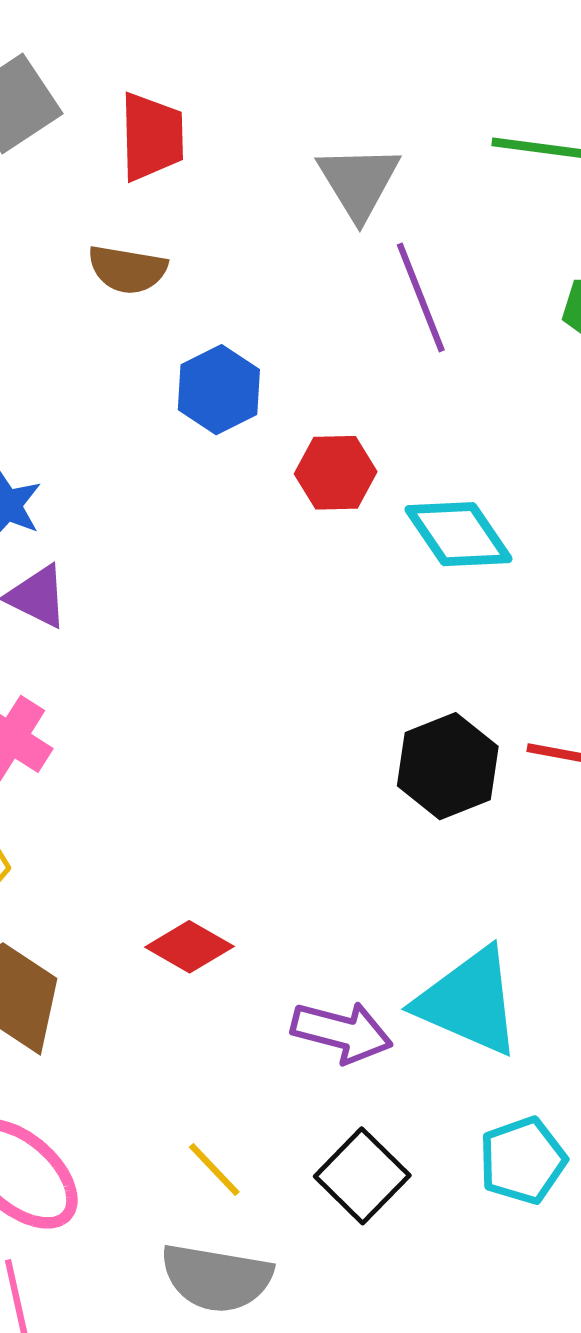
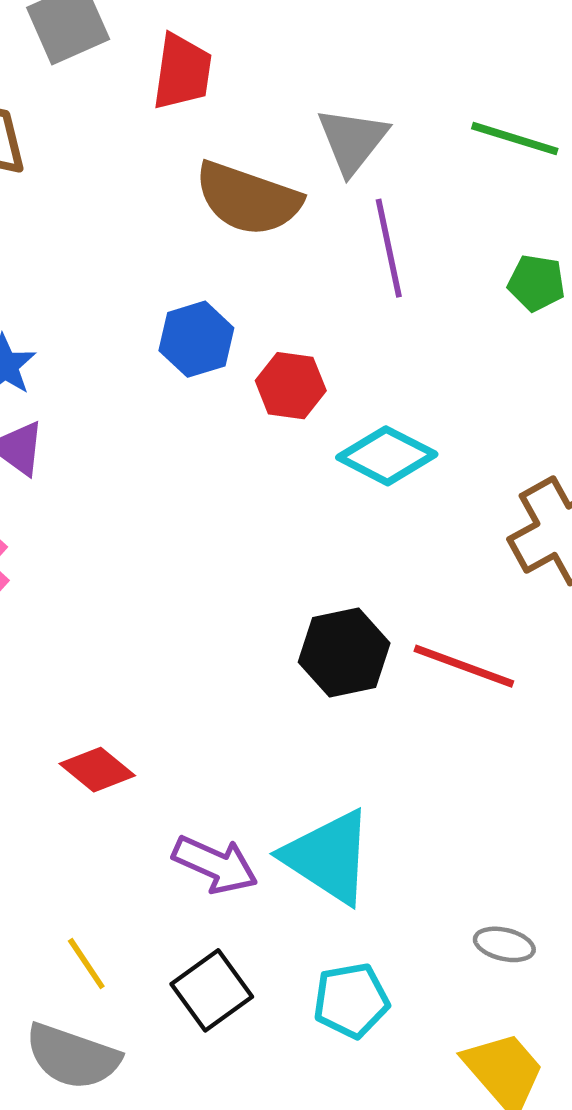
brown semicircle: (127, 269) -> (248, 199), moved, size x1.6
blue hexagon: (219, 390) -> (196, 339), moved
cyan diamond: (458, 534) -> (387, 456), turned -38

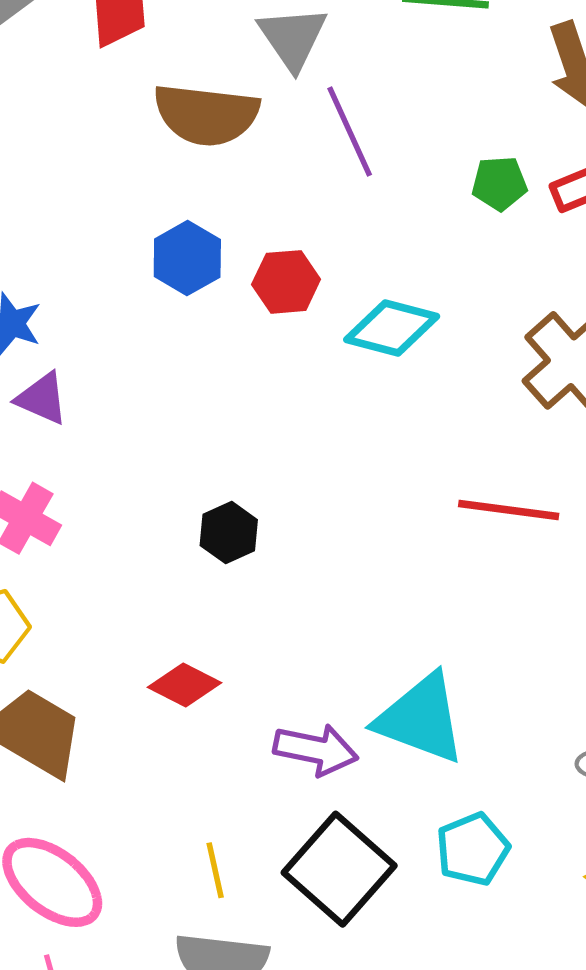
green pentagon: (536, 283) -> (499, 183), moved
black hexagon: (344, 653) -> (229, 533), moved, size x0.7
yellow line: (86, 964) -> (215, 870), turned 34
black square: (212, 990) -> (339, 869), size x1.4

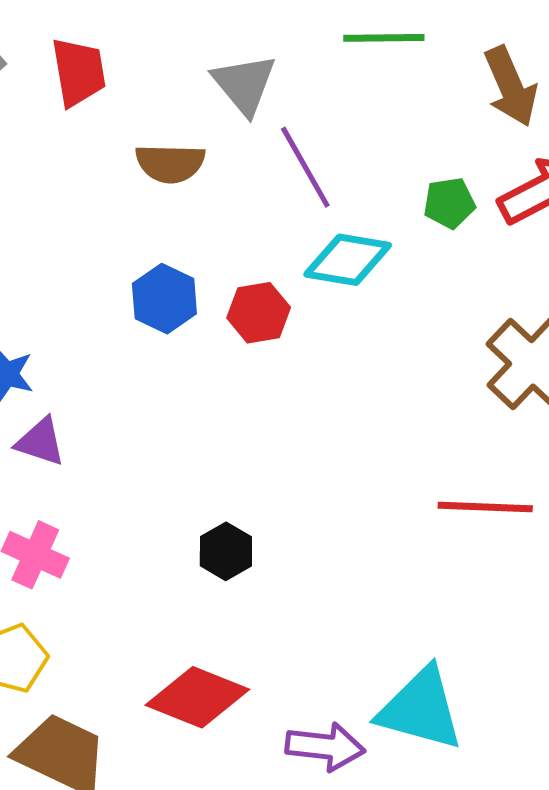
brown semicircle: (206, 115) -> (170, 163), size x0.7
cyan diamond: (392, 328) -> (348, 260), moved
red diamond: (185, 685) -> (197, 697), size x1.5

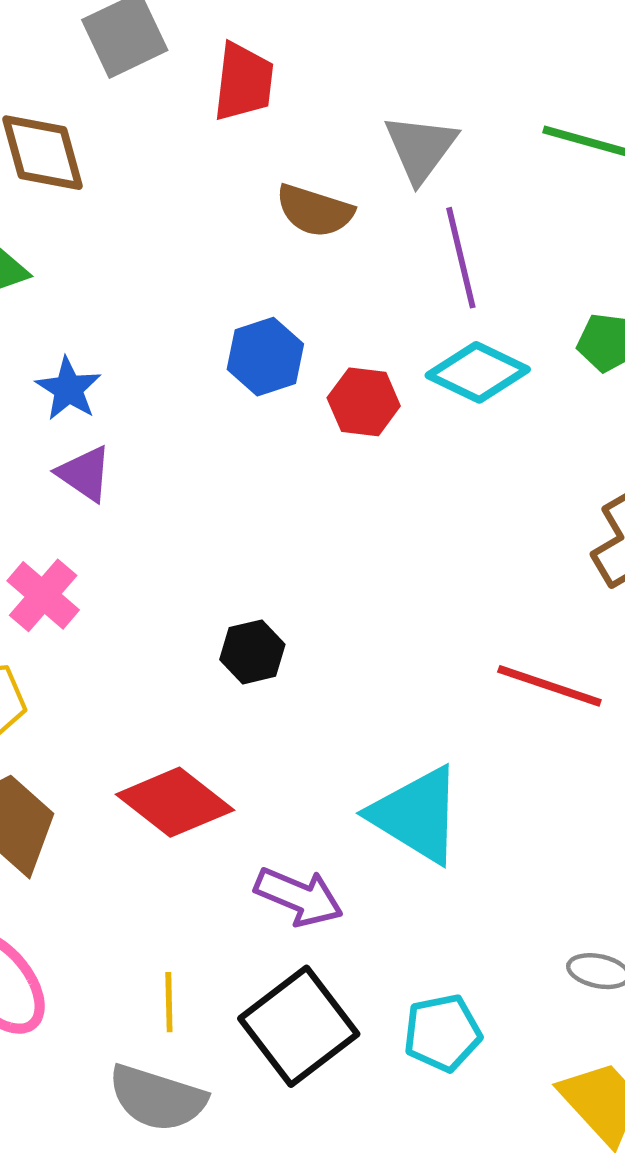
cyan triangle: (421, 709) -> (416, 815), moved

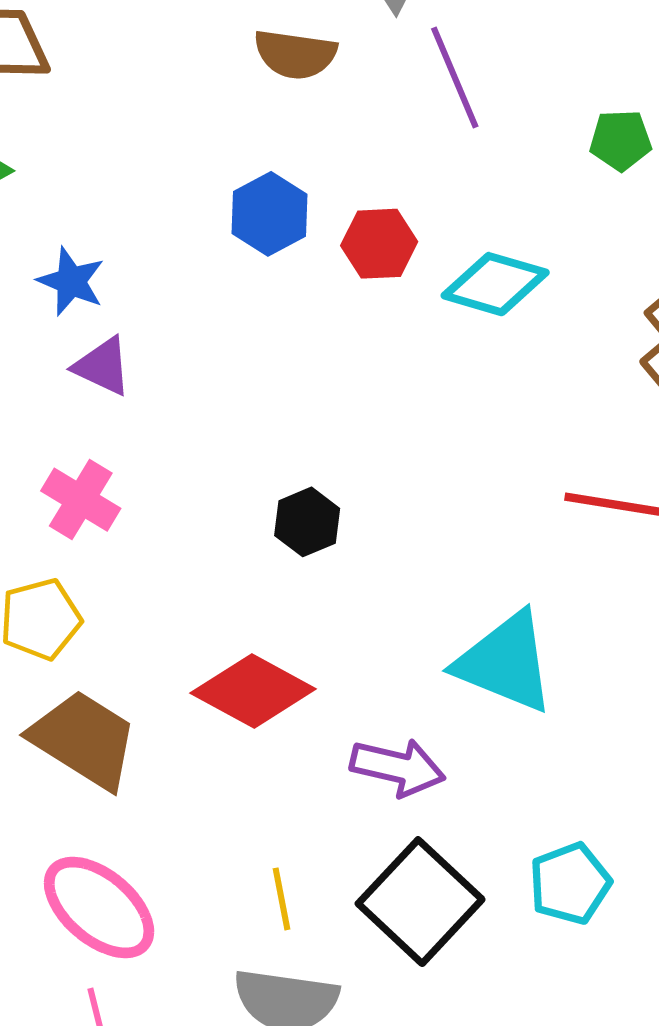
cyan diamond: (478, 372) -> (495, 284), moved

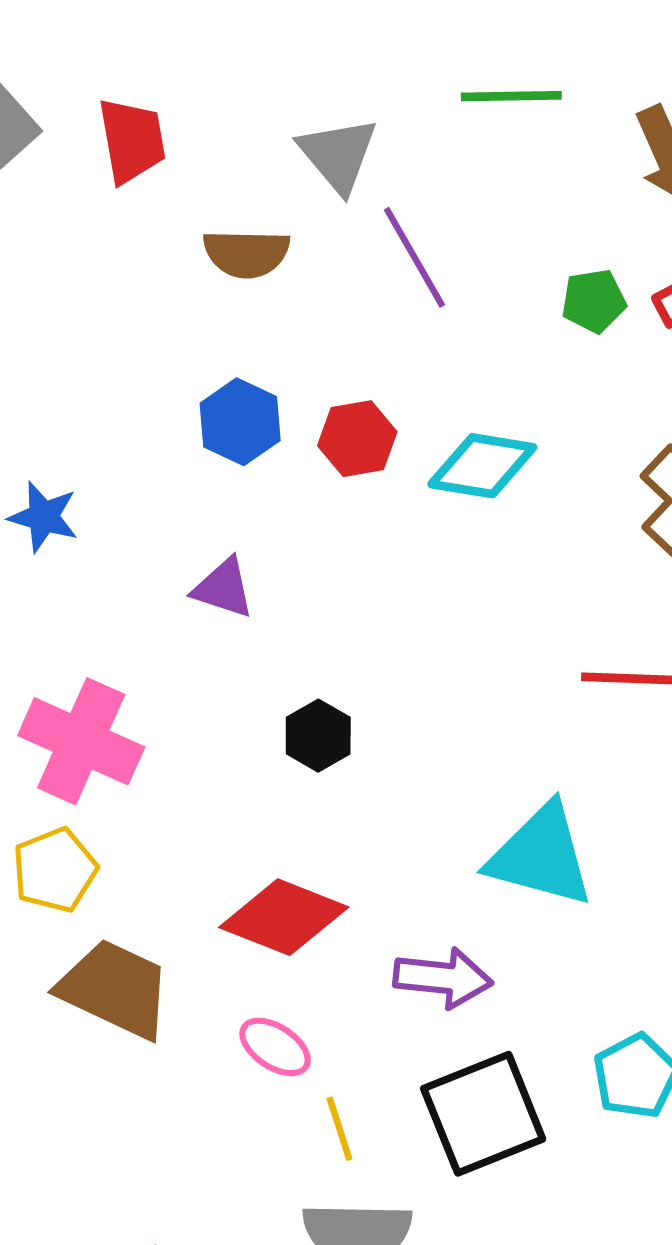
purple triangle: (103, 366) -> (223, 588), moved
pink cross: (81, 500) -> (81, 741), size x1.5
black square: (420, 902) -> (483, 1114), turned 32
pink ellipse: (99, 907) -> (275, 1047), moved, size x0.6

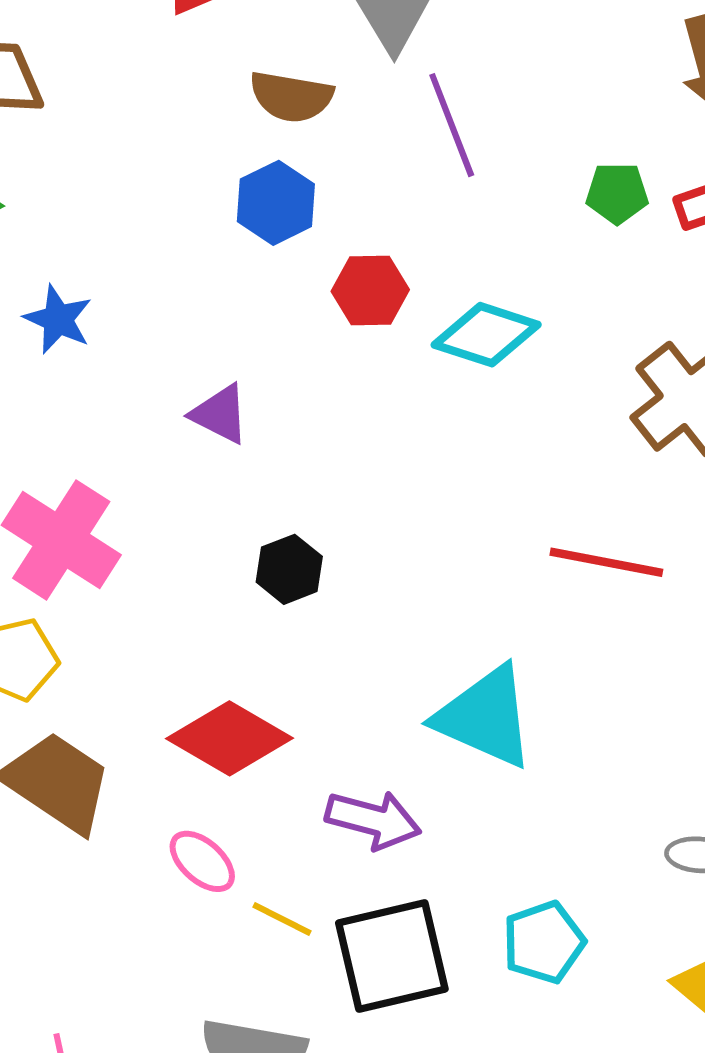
blue hexagon: (240, 422) -> (276, 203), moved
yellow line: (339, 1129) -> (282, 919), moved, turned -54

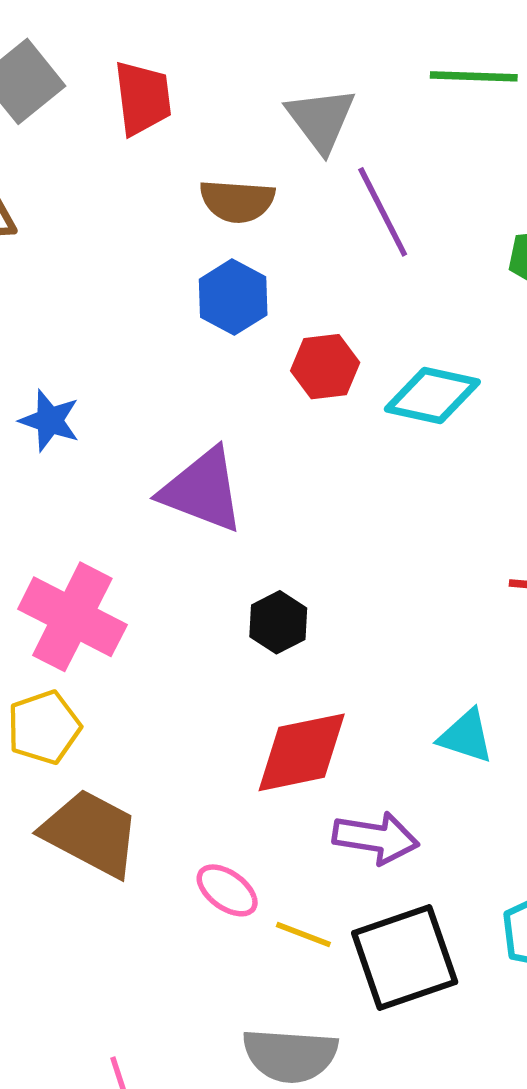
purple triangle: (220, 414) -> (202, 490), size x1.6
cyan triangle: (485, 717) -> (466, 736), size x0.6
red diamond: (230, 738) -> (302, 752), moved, turned -36

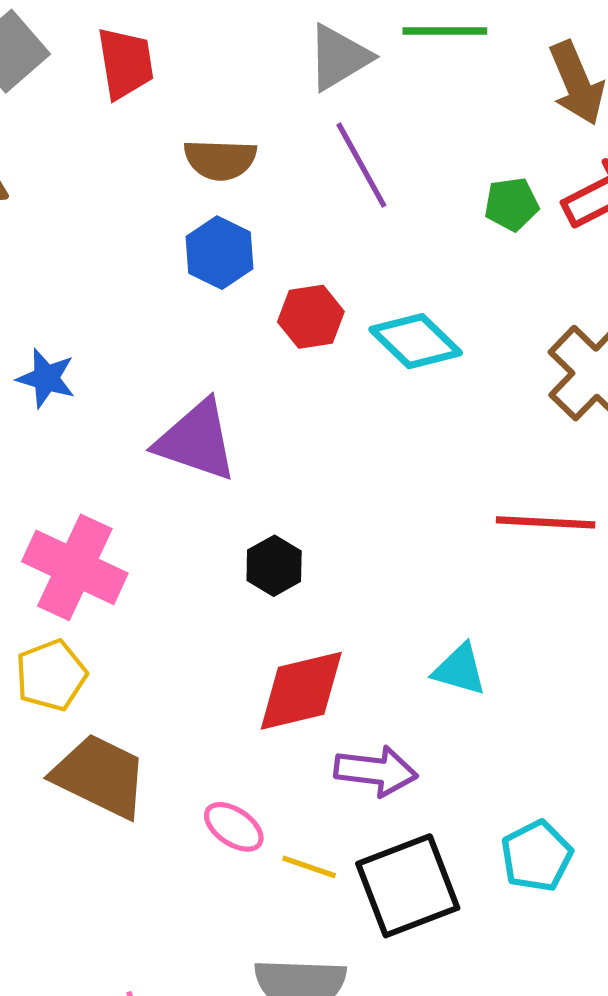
gray triangle: (321, 120) -> (339, 57), moved, turned 38
cyan diamond: (432, 395) -> (416, 341), turned 34

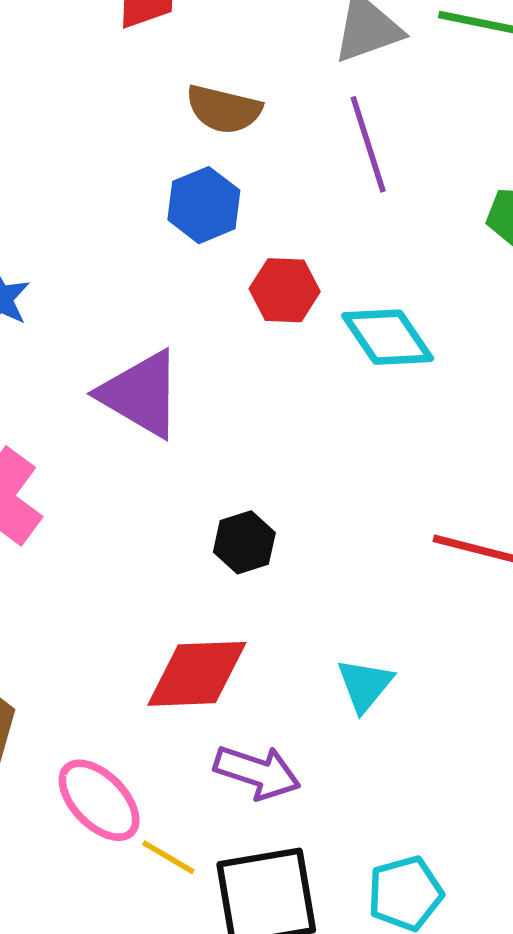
black hexagon: (274, 566) -> (244, 542), moved
cyan triangle: (460, 670) -> (365, 685), turned 42
pink ellipse: (234, 827) -> (99, 800), size x1.4

